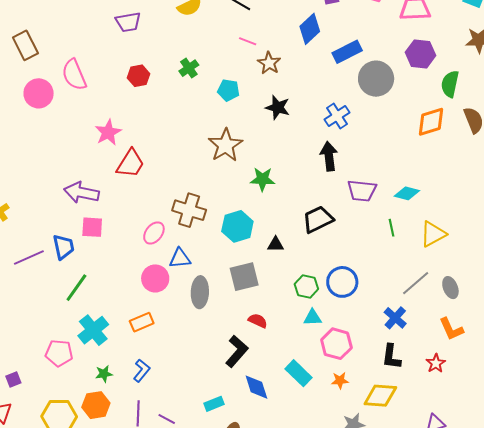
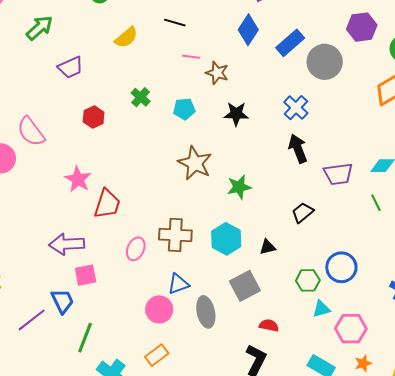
black trapezoid: (318, 219) -> (303, 213), size x0.7
pink ellipse: (154, 233) -> (136, 249), moved

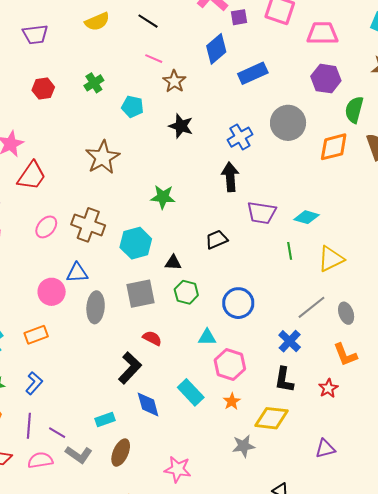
gray circle: (325, 62) -> (288, 123), moved
brown star: (195, 163) -> (103, 157), moved
green hexagon: (308, 280) -> (186, 292), moved
orange star: (363, 363) -> (232, 401), turned -30

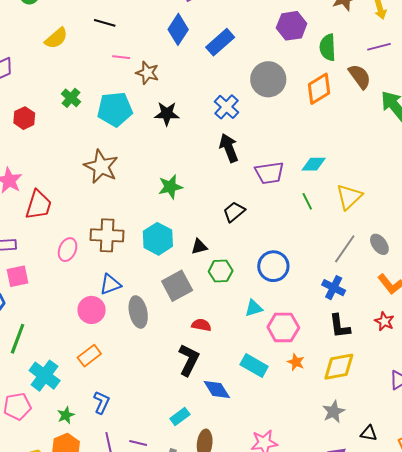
cyan pentagon: (133, 107) -> (115, 109), size x1.6
gray star: (243, 446) -> (334, 412), moved

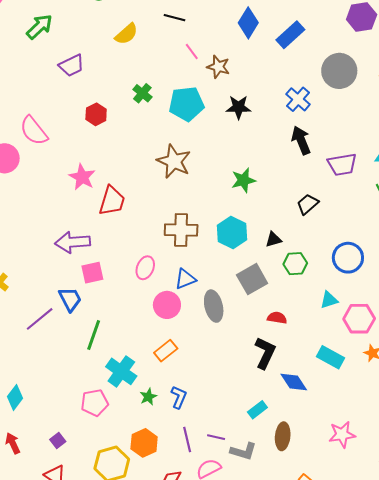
pink line: (121, 57) -> (192, 51), turned 48
pink ellipse: (68, 250) -> (145, 268), moved
green star: (66, 415) -> (148, 397), moved

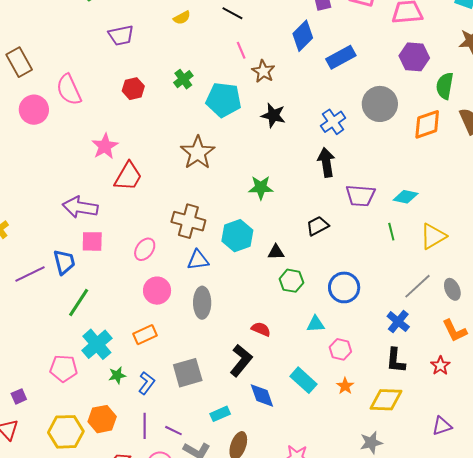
yellow semicircle: (126, 34) -> (182, 18), size x0.7
blue triangle: (185, 279) -> (198, 260), moved
gray square: (252, 279) -> (188, 373), moved
pink hexagon: (359, 319) -> (340, 349), size x0.7

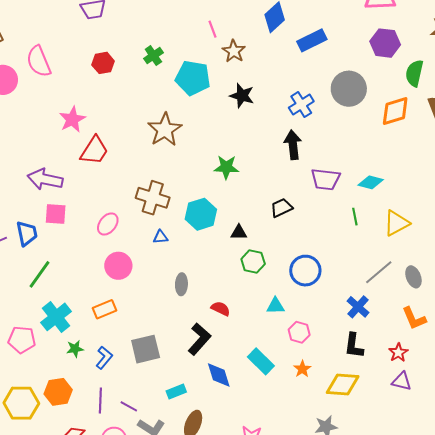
blue triangle: (198, 260) -> (161, 237), size x0.7
gray ellipse: (202, 303) -> (181, 284), moved, size x0.7
purple triangle: (442, 426) -> (402, 381), moved, turned 30

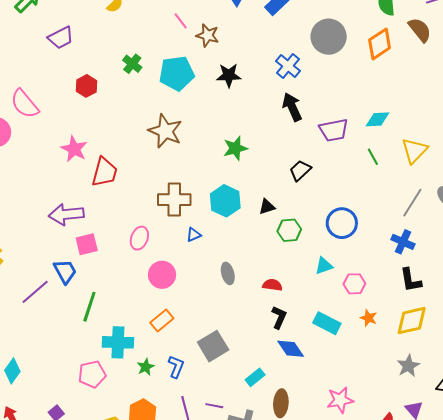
cyan cross: (56, 317) -> (118, 342), turned -32
black L-shape: (199, 339) -> (279, 317), moved, size x0.7

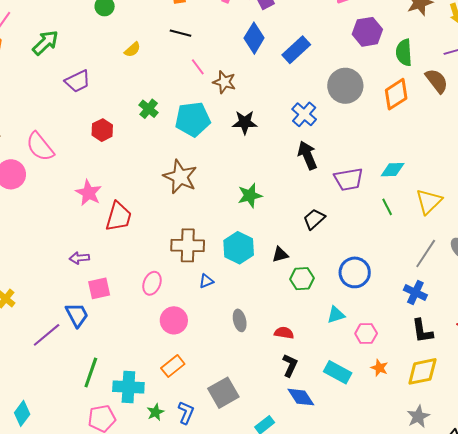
purple arrow: (66, 214) -> (79, 258), size x0.6
green line: (89, 307) -> (91, 373), moved

